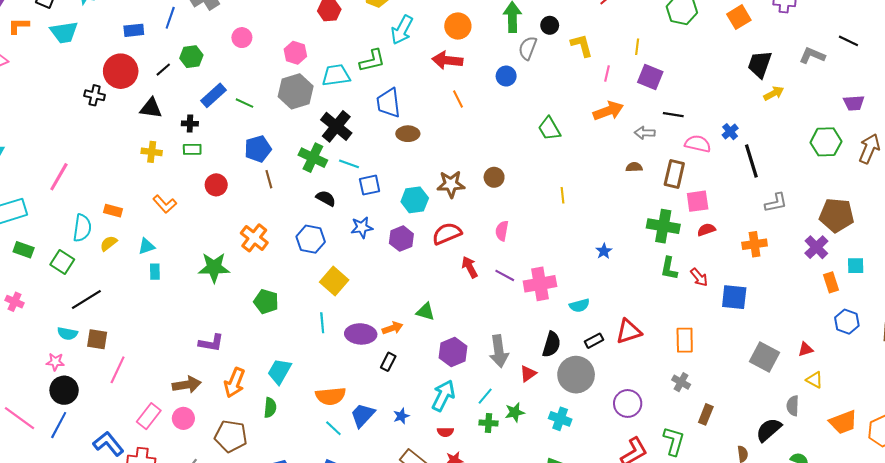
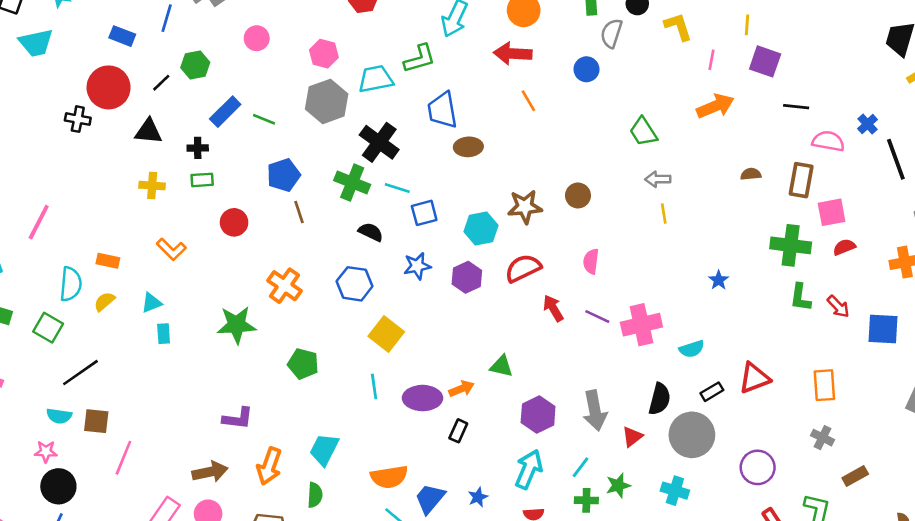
blue rectangle: (134, 30) -> (122, 36), turned 30
gray arrow: (645, 133) -> (658, 179), moved
brown rectangle: (706, 414) -> (855, 476), turned 42

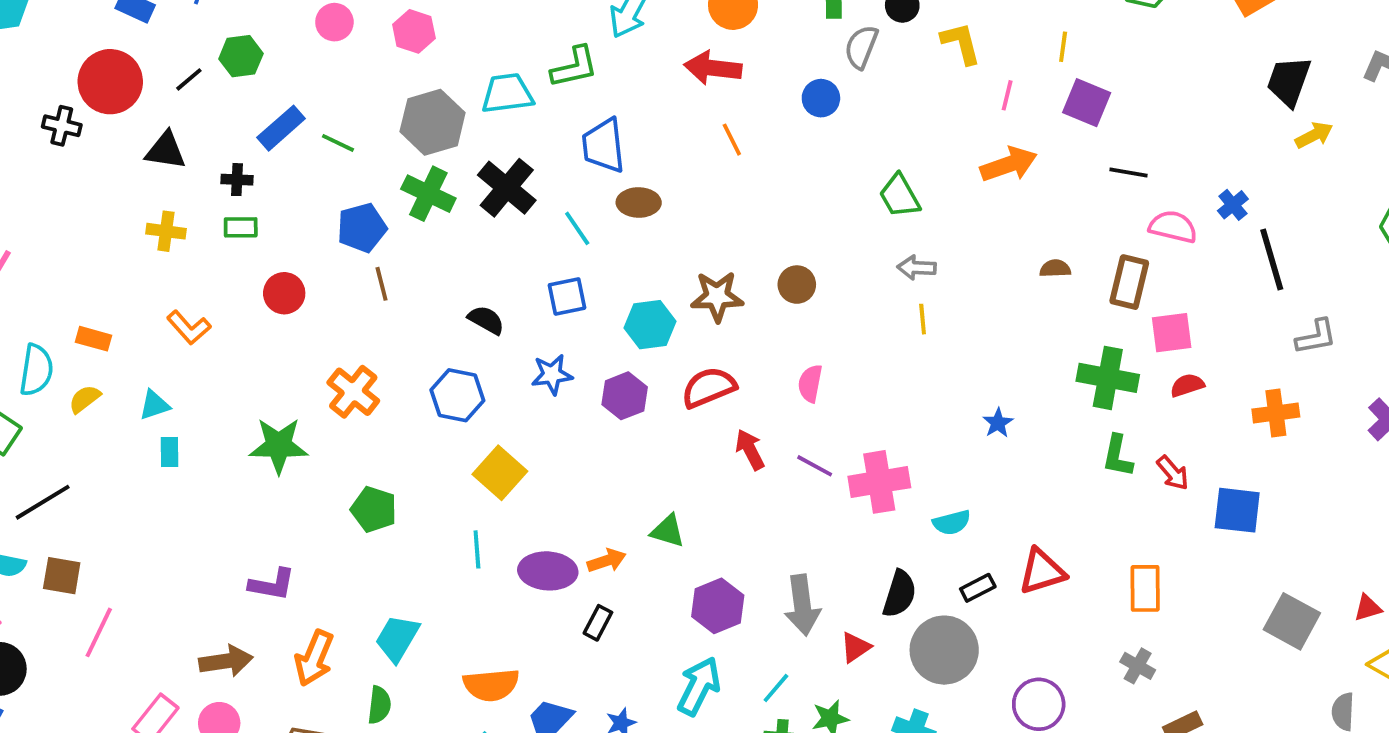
pink hexagon: (324, 54) -> (414, 31), moved
green cross: (352, 183) -> (428, 194), moved
cyan line: (397, 188) -> (577, 228), moved, turned 35

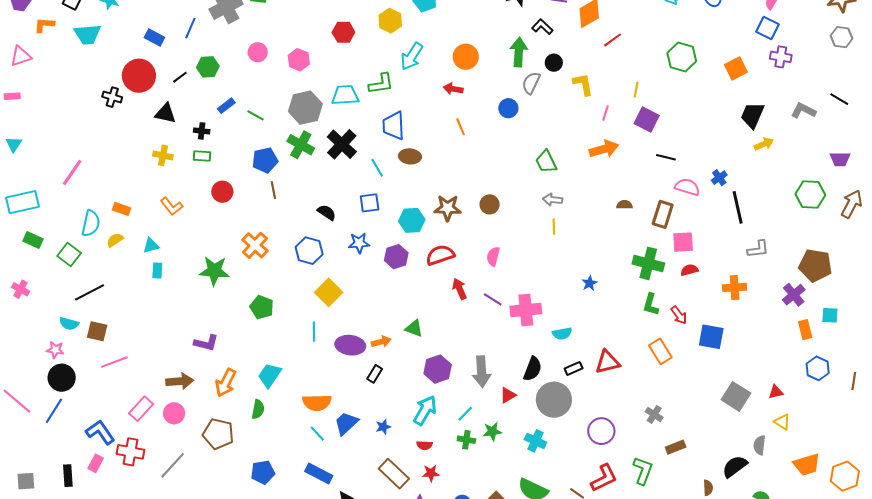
red arrow: (713, 68) -> (453, 89), size x0.7
blue rectangle: (281, 128) -> (226, 106), size x0.7
orange rectangle: (1145, 588) -> (660, 351), moved, turned -35
pink line: (99, 632) -> (114, 362), turned 40

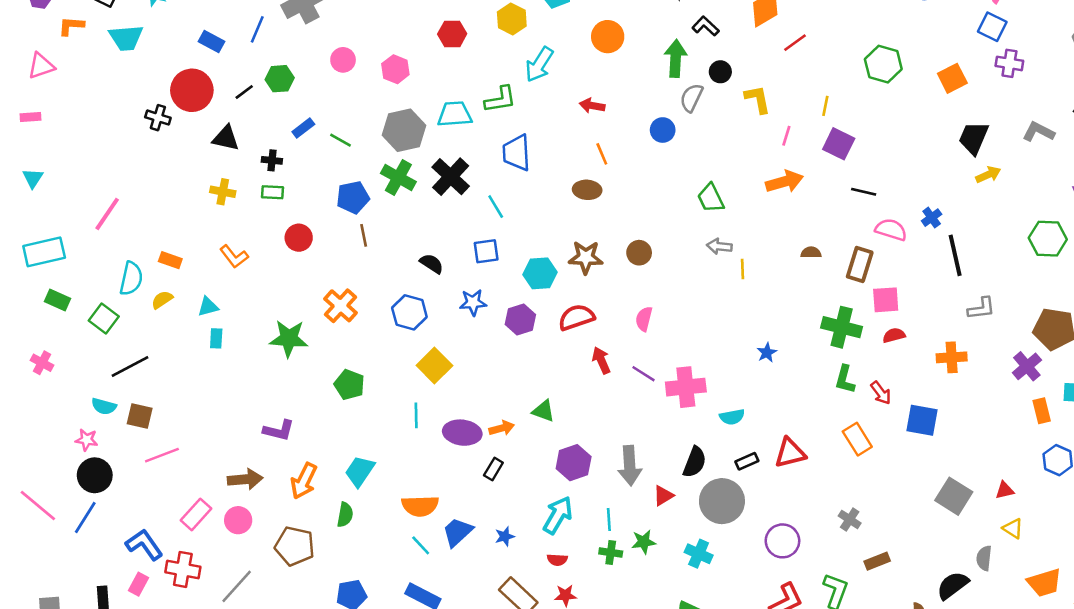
orange circle: (466, 57) -> (608, 37), moved
brown ellipse: (410, 156) -> (587, 190), moved
yellow line: (554, 227) -> (743, 269), moved
cyan line: (465, 414) -> (609, 519), turned -48

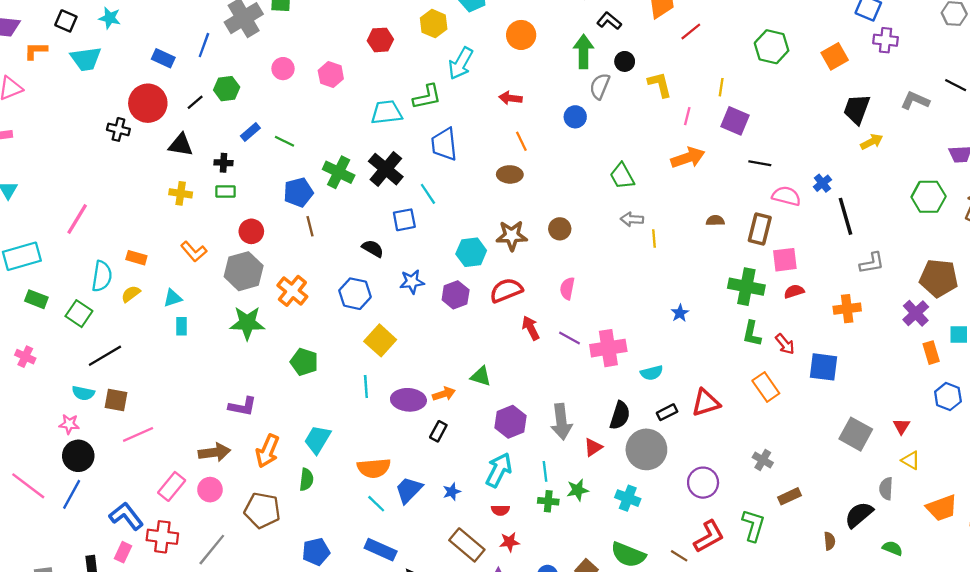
gray hexagon: (404, 130) -> (244, 271), moved
blue square: (486, 251) -> (404, 220), moved
red triangle: (1005, 490) -> (901, 426), turned -42

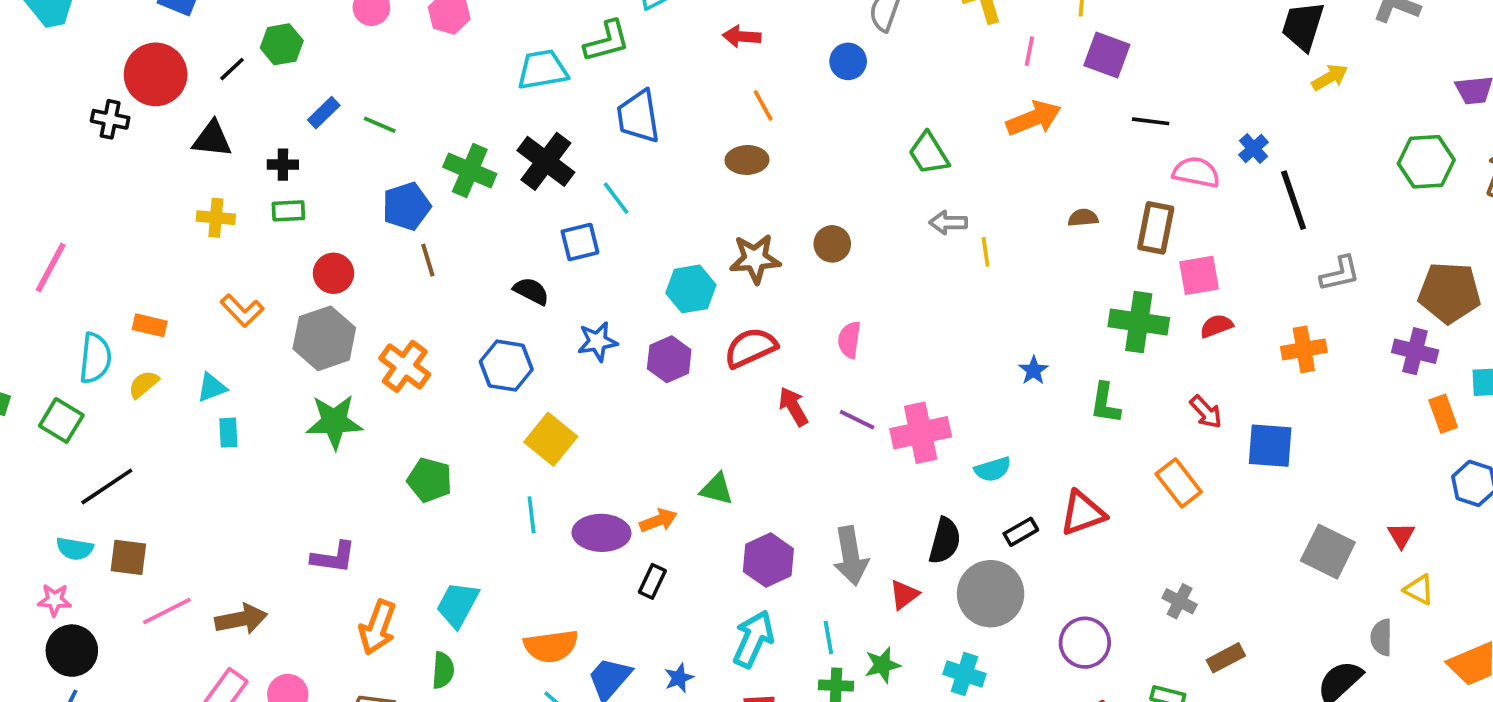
purple cross: (916, 313) -> (1415, 351), turned -30
green L-shape: (752, 334) -> (1105, 403), moved
brown arrow: (214, 452) -> (241, 619), moved

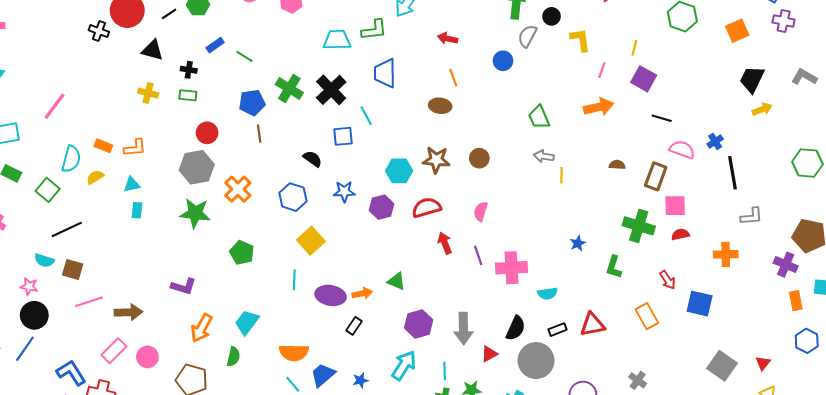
orange L-shape: (242, 311) -> (135, 148), moved, turned -60
purple line: (857, 420) -> (478, 255), turned 36

